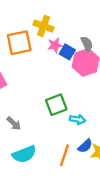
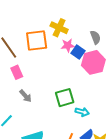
gray semicircle: (87, 44) -> (95, 37), moved
gray arrow: (14, 123) -> (26, 96), moved

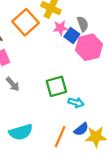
gray semicircle: (95, 37) -> (83, 24), moved
orange square: (37, 41) -> (26, 22), turned -35

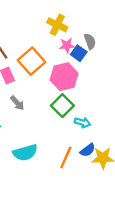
orange square: (26, 22) -> (31, 61), moved
pink hexagon: (89, 47) -> (64, 77), moved
green square: (56, 86) -> (62, 106), turned -30

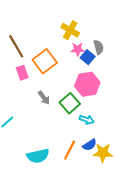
pink hexagon: (64, 77) -> (87, 84), moved
gray arrow: (17, 103) -> (44, 98), moved
cyan semicircle: (25, 153) -> (38, 156), moved

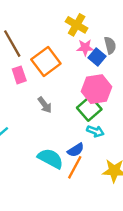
green square: (70, 103) -> (89, 109), moved
blue semicircle: (90, 145) -> (76, 150), moved
cyan semicircle: (38, 156) -> (50, 158), moved, turned -140

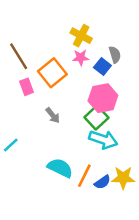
pink star: (85, 48) -> (81, 58), moved
cyan arrow: (95, 131) -> (103, 140), size x1.6
blue semicircle: (76, 150) -> (102, 182), moved

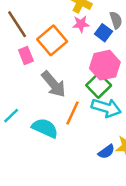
gray arrow: (53, 115) -> (54, 84), size x1.6
cyan semicircle: (60, 168) -> (45, 128), moved
orange line: (84, 176) -> (72, 113), moved

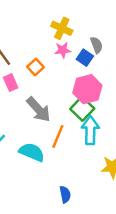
orange square: (52, 40) -> (35, 67), size x0.6
cyan arrow: (106, 108) -> (90, 130), turned -104
blue semicircle: (106, 152) -> (65, 194), moved, turned -63

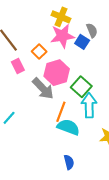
pink star: (63, 50) -> (62, 36), size x1.6
pink hexagon: (87, 89) -> (57, 73), moved
cyan semicircle: (32, 152) -> (68, 127), moved

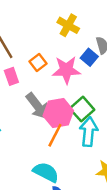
pink star: (62, 36) -> (66, 70), moved
pink hexagon: (57, 73) -> (58, 113), moved
cyan semicircle: (68, 127) -> (46, 172), moved

